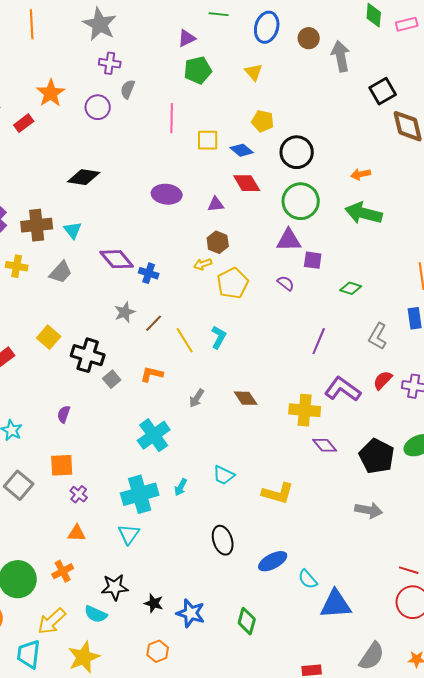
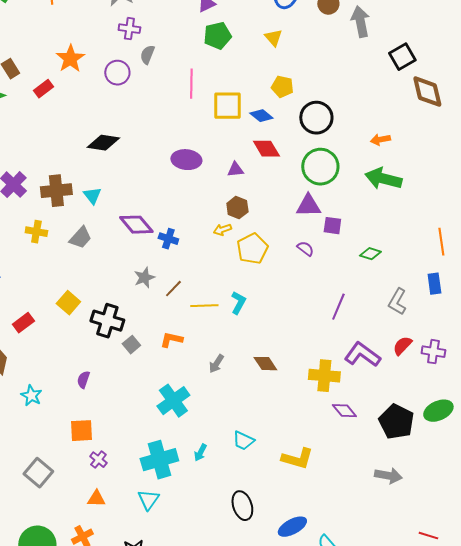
yellow square: (208, 140) -> (227, 106), size x1.4
yellow line: (185, 340) -> (204, 306), turned -60
gray square: (19, 485) -> (38, 473), moved

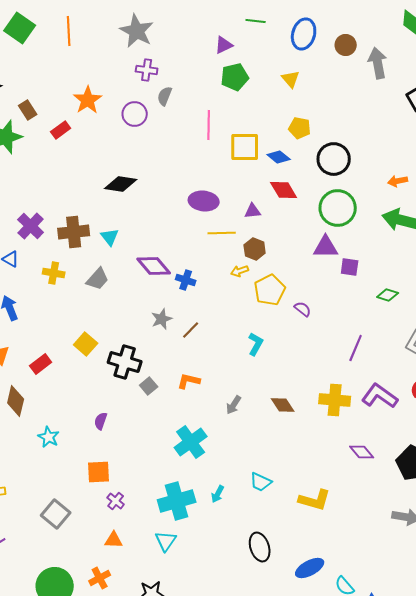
purple semicircle: (305, 249) -> (303, 309), moved
yellow line: (204, 306) -> (222, 233), moved
yellow cross: (324, 376) -> (335, 400), moved

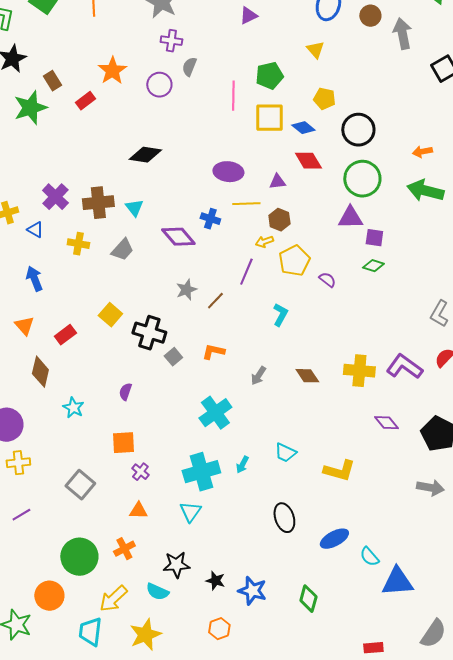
green pentagon: (235, 77) -> (269, 76), moved
blue cross: (186, 280) -> (210, 219), moved
green diamond: (388, 295) -> (373, 266), moved
purple line: (356, 348) -> (246, 272), moved

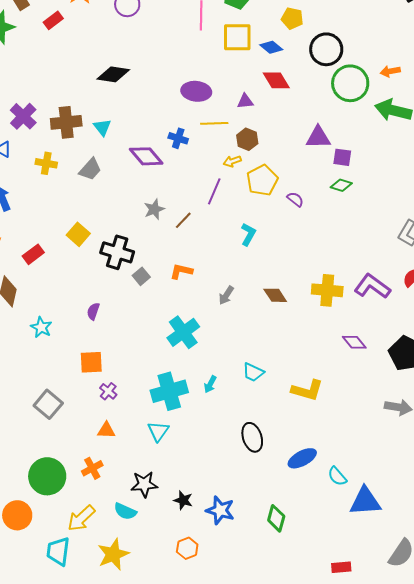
green circle: (362, 179) -> (350, 83), moved

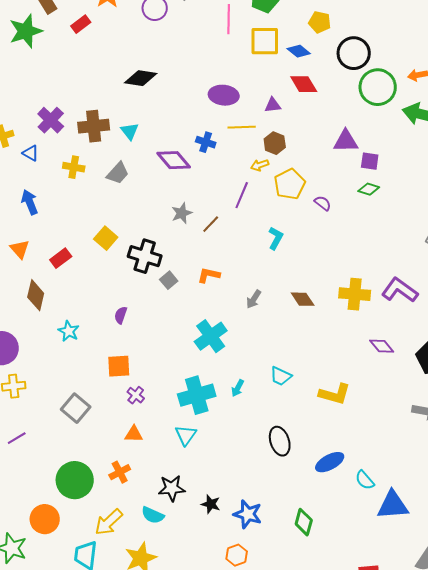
orange hexagon: (187, 548) -> (237, 555), moved

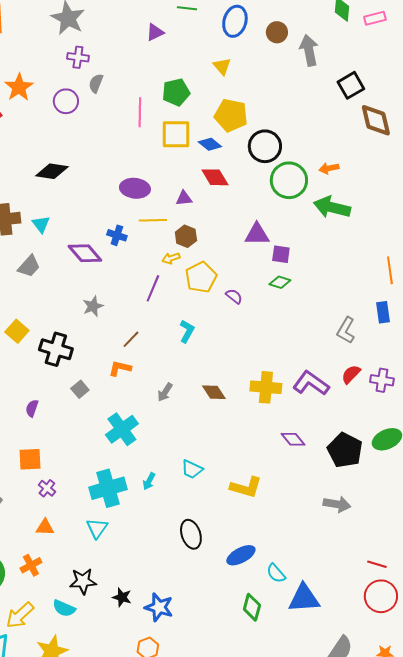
yellow pentagon: (320, 22) -> (231, 115), size x1.5
brown line: (211, 224) -> (131, 339), moved
gray square: (169, 280) -> (80, 389), moved
green diamond: (304, 522) -> (252, 607), moved

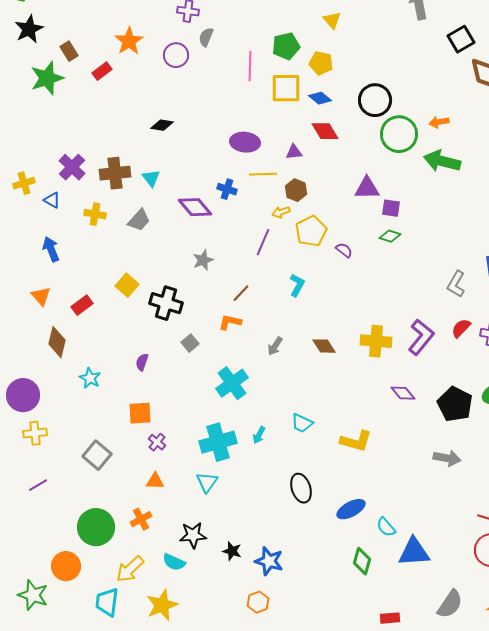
yellow pentagon: (231, 115) -> (321, 63), moved, size x0.7
black diamond: (52, 171) -> (162, 125), size x0.7
purple L-shape: (311, 383) -> (421, 337), turned 93

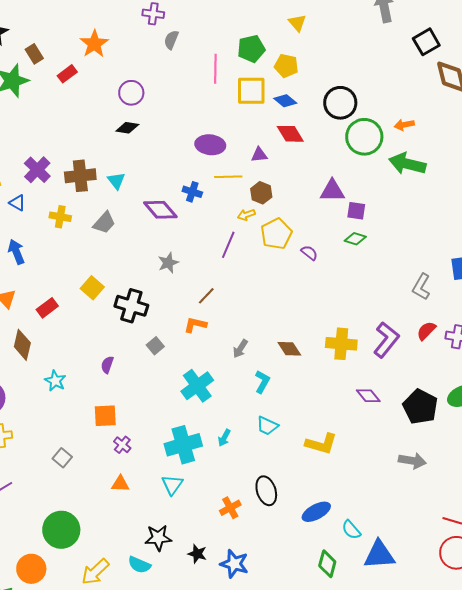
purple circle: (176, 55) -> (131, 93), moved
cyan L-shape: (297, 285) -> (262, 382), moved
gray square: (97, 455) -> (62, 458), size x0.7
orange cross: (141, 519) -> (230, 508), moved

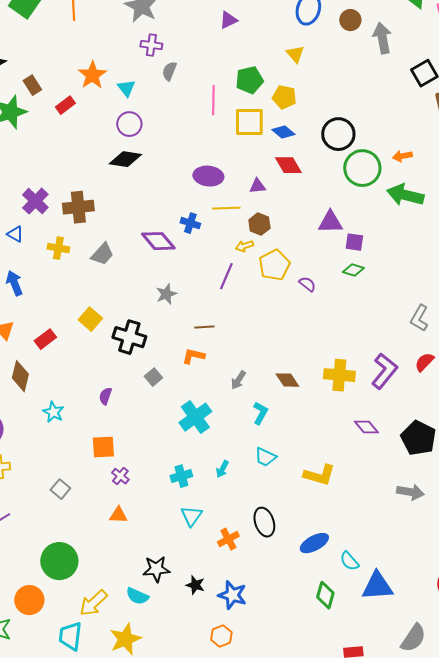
black diamond: (127, 128) -> (125, 159), size x1.4
cyan triangle: (116, 181) -> (126, 88), moved
brown line: (206, 296) -> (204, 327), turned 42
cyan cross: (183, 445) -> (181, 476), size x0.6
cyan triangle: (172, 485) -> (191, 516), moved

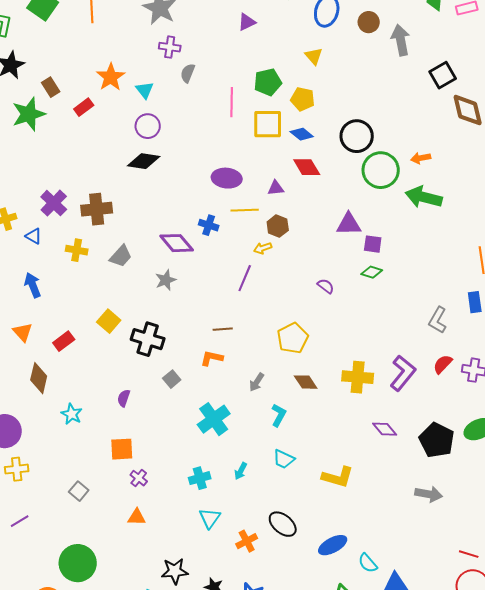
yellow pentagon: (274, 265) -> (293, 338), moved
gray star: (166, 294) -> (166, 280), moved
black ellipse: (264, 522) -> (283, 524), turned -32

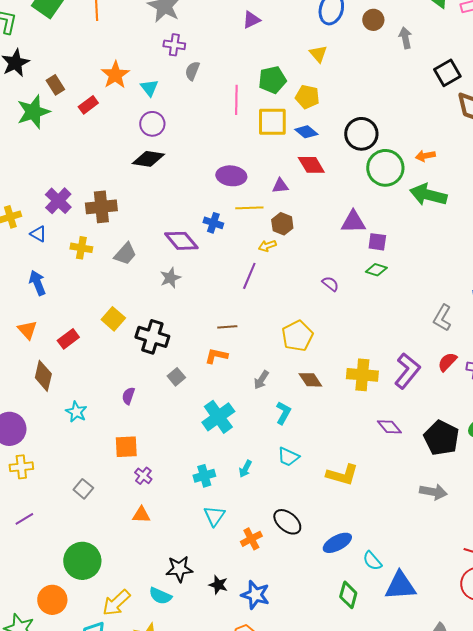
gray arrow: (401, 40) -> (405, 38), size x0.7

